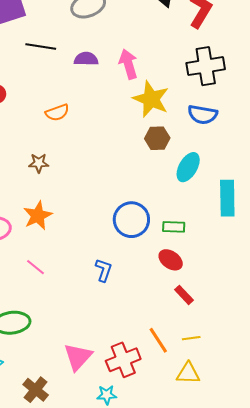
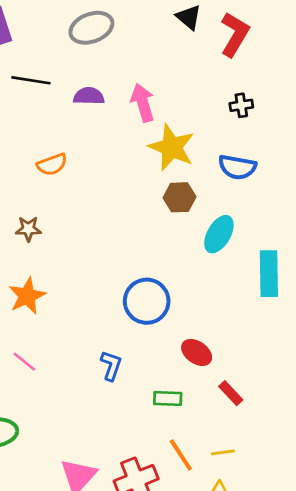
black cross: (206, 66) -> (241, 105), size x0.5
green rectangle: (174, 227) -> (168, 398), moved
red rectangle: (184, 295) -> (231, 393), moved

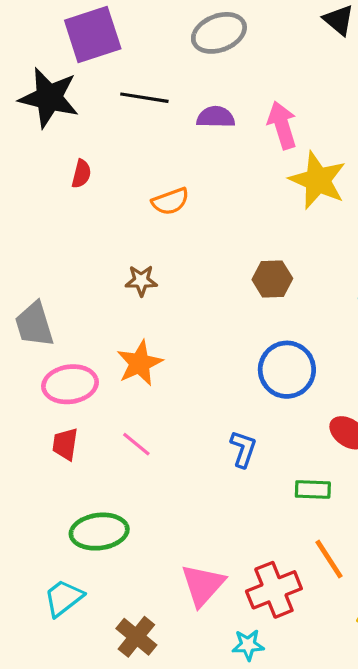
brown hexagon: (179, 197) -> (272, 279), moved

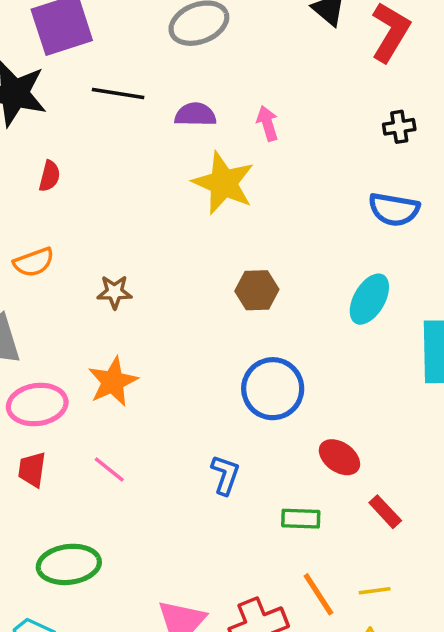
pink arrow: (282, 125) -> (267, 123), size x0.7
yellow star: (318, 180) -> (223, 183), moved
orange semicircle: (170, 201) -> (34, 262), moved

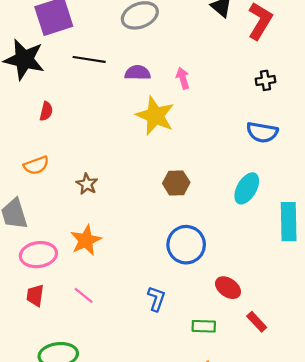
brown star: (115, 292) -> (87, 184), turned 30

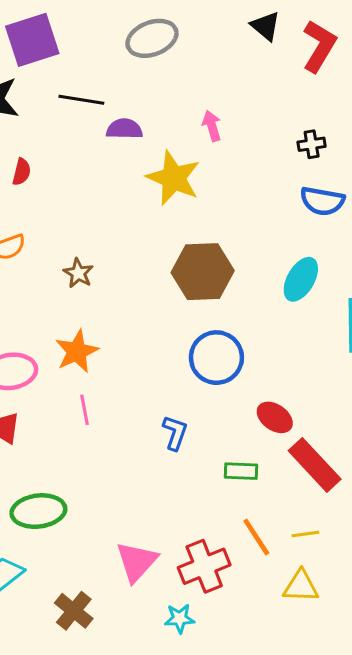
purple semicircle: (138, 73) -> (124, 129), moved
black cross: (265, 80) -> (312, 144), moved
brown hexagon: (176, 183) -> (203, 272), size x1.6
pink line: (84, 295) -> (84, 410), moved, turned 40
red rectangle: (257, 322) -> (315, 465), size x1.8

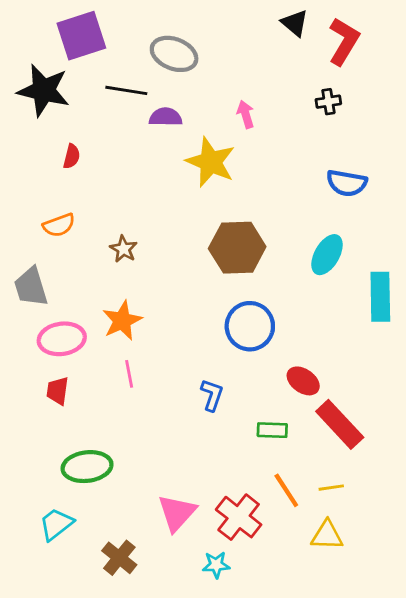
gray ellipse: (152, 38) -> (174, 54), moved, turned 42
black cross: (312, 144) -> (328, 102), moved
red cross: (204, 566) -> (239, 517), turned -30

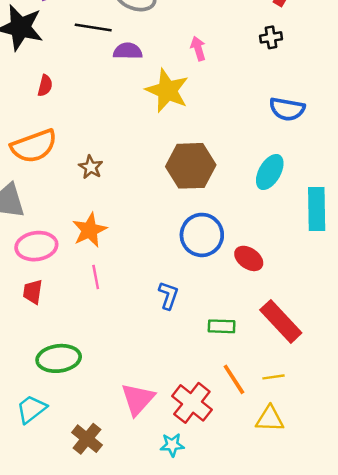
orange semicircle: (59, 225) -> (34, 146), size x1.6
red ellipse: (303, 381) -> (249, 258), moved

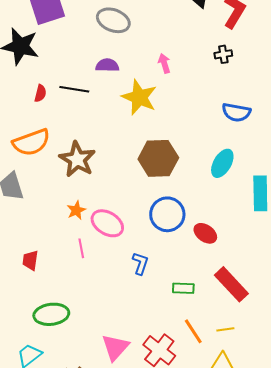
black line: (93, 28) -> (74, 89), moved
brown star: (91, 167) -> (77, 159), size x1.8
orange star: (89, 230) -> (76, 210), size x0.7
pink ellipse: (36, 246) -> (107, 223), moved, turned 40

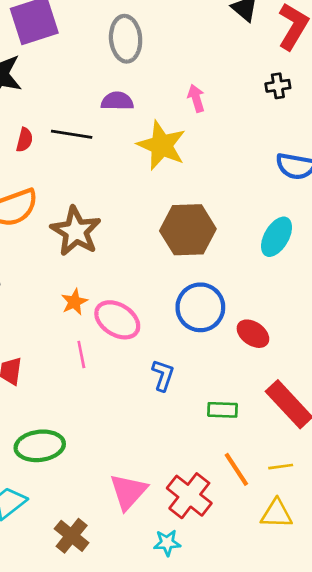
gray ellipse: (113, 20) -> (126, 39), turned 64

